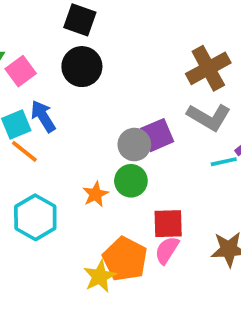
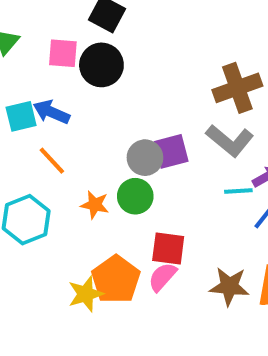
pink square: (21, 71) -> (63, 53), moved, turned 32
blue arrow: (43, 116) -> (51, 112), turned -44
orange line: (24, 151) -> (52, 161), moved
orange star: (96, 194) -> (95, 205), turned 30

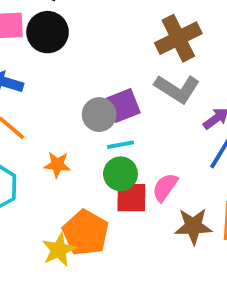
cyan line: (238, 191) -> (121, 145), moved
green circle: (135, 196) -> (120, 174), moved
pink semicircle: (162, 277) -> (165, 187), moved

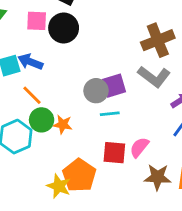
green circle: (120, 174) -> (42, 120), moved
yellow star: (59, 250) -> (59, 186), turned -30

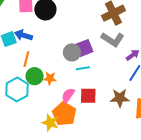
orange line: (32, 95) -> (26, 59), turned 63
pink semicircle: (139, 147) -> (68, 95), moved
brown star: (158, 177) -> (120, 98), moved

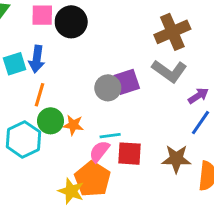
blue arrow: (23, 35) -> (37, 59), turned -102
cyan line: (83, 68) -> (110, 136), moved

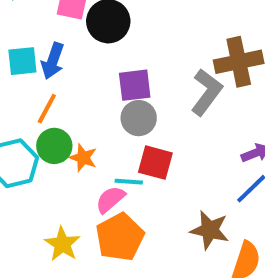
gray L-shape: (169, 71) -> (207, 92), moved, turned -100
purple square: (127, 82) -> (135, 85), moved
red square: (129, 154) -> (155, 163), moved
orange pentagon: (93, 179) -> (120, 237), moved

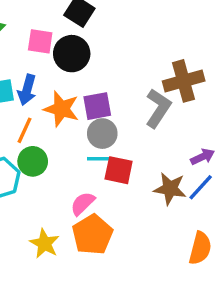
orange star: (83, 158) -> (61, 109), moved, size x1.5
cyan line: (129, 182) -> (99, 159), moved
brown star: (210, 230) -> (170, 189), moved

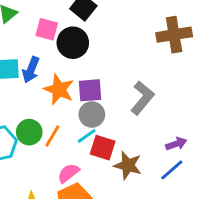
brown cross: (184, 81) -> (174, 35), moved
orange line: (24, 130) -> (52, 136), moved
cyan line: (99, 159) -> (87, 136), turned -42
brown star: (170, 189) -> (128, 165), moved

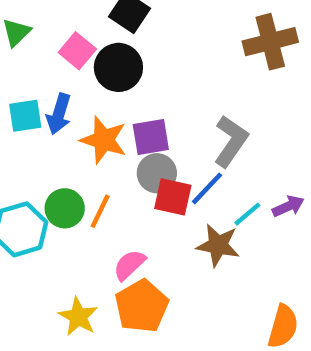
pink square: (47, 29) -> (77, 51), turned 30
cyan line: (87, 136) -> (247, 214), moved
red square: (103, 148) -> (173, 197), moved
blue line: (172, 170) -> (207, 188), moved

